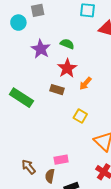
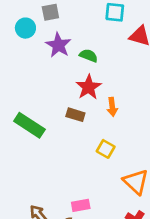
purple star: (41, 49) -> (58, 45), moved
orange arrow: (85, 83) -> (112, 107), turned -48

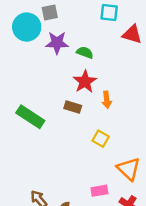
cyan circle: (25, 28) -> (27, 27), size x1.5
purple star: (58, 45) -> (57, 43), turned -30
pink rectangle: (81, 205) -> (99, 191), moved

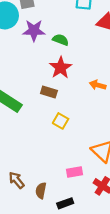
orange arrow: (107, 100) -> (98, 85), moved, turned 112
yellow square: (101, 139) -> (61, 121), moved

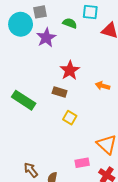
purple star: (34, 30) -> (46, 38), turned -30
green semicircle: (61, 40) -> (70, 23), moved

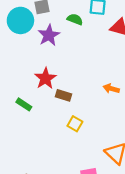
red star: (70, 70) -> (45, 78), moved
green rectangle: (24, 100) -> (24, 104), size x0.6

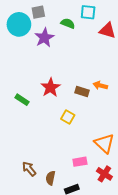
red star: (45, 78) -> (50, 87), moved
brown rectangle: (64, 95) -> (82, 92), moved

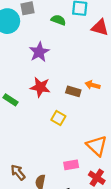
purple star: (44, 38) -> (39, 52), moved
red star: (50, 87) -> (40, 87), turned -30

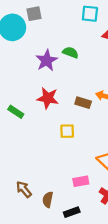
green semicircle: (58, 20) -> (71, 52), moved
yellow square: (58, 118) -> (67, 131), turned -32

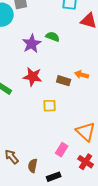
pink rectangle: (81, 181) -> (62, 150), turned -48

